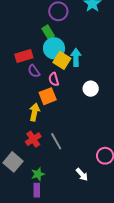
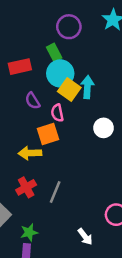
red rectangle: (24, 56) -> (20, 67), moved
yellow arrow: (34, 112) -> (30, 153), turned -108
gray line: (56, 141) -> (55, 192), turned 48

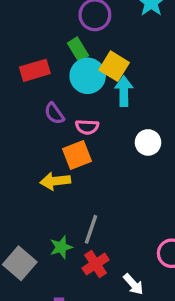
yellow square: (69, 89) -> (114, 66), moved
pink semicircle: (57, 113) -> (87, 127), turned -72
red cross: (26, 187) -> (96, 264), moved
green star: (29, 232) -> (61, 247), moved

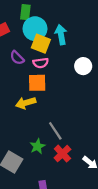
green rectangle: (78, 49) -> (25, 12), turned 48
yellow square: (114, 66) -> (41, 44), moved
orange square: (77, 155) -> (37, 83), turned 30
gray line: (91, 229) -> (55, 131), turned -42

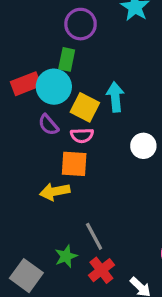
cyan circle: (35, 29) -> (54, 87), moved

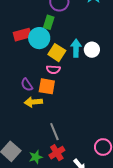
purple semicircle: (48, 125) -> (27, 85), moved
white circle: (143, 146) -> (92, 50), moved
green star: (66, 256) -> (36, 157), moved

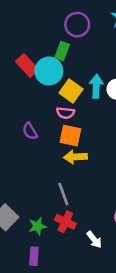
red rectangle: (22, 35) -> (27, 65), turned 60
orange square: (47, 86) -> (70, 136), moved
yellow arrow: (33, 102) -> (75, 157), moved
red cross: (57, 153) -> (65, 222), turned -35

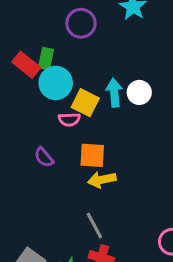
green rectangle: (62, 51) -> (46, 59), moved
red rectangle: (27, 65) -> (26, 65), moved
pink semicircle: (65, 113) -> (69, 119), moved

